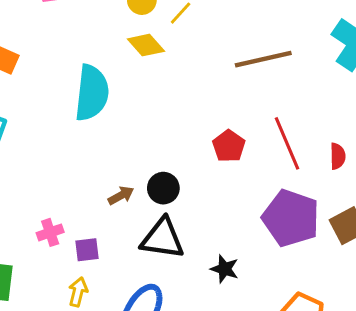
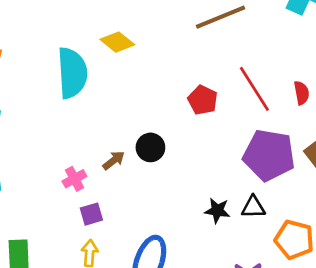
yellow diamond: (146, 45) -> (117, 42), moved
pink cross: (50, 232) -> (74, 179), moved
black triangle: (162, 239) -> (253, 207), moved, size x0.6

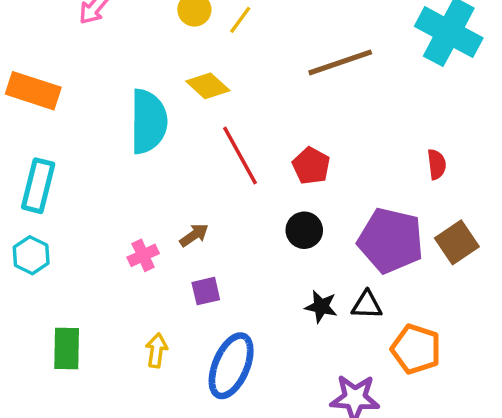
red line: (254, 89) -> (240, 155), moved
black circle: (150, 147) -> (304, 230), moved
purple square: (91, 214) -> (206, 291), moved

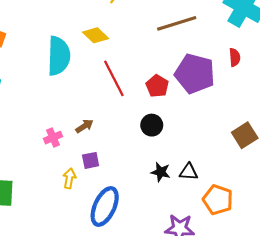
red semicircle: (437, 164) -> (235, 57), moved
purple pentagon: (391, 241) -> (195, 74), moved
yellow arrow: (157, 350) -> (69, 178), moved

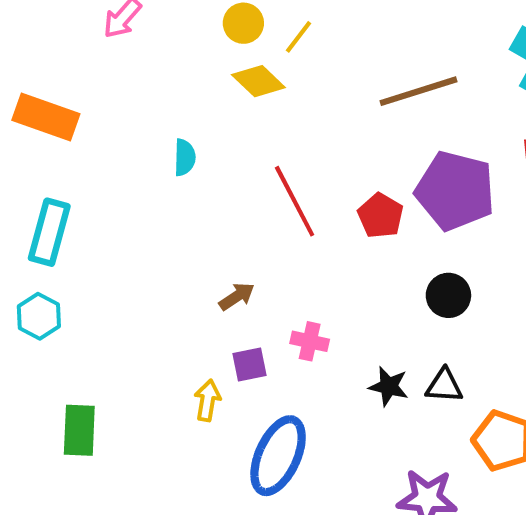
yellow diamond: (96, 35) -> (258, 81), moved
cyan semicircle: (59, 56) -> (185, 157), size x0.5
black circle: (152, 125) -> (448, 295), moved
pink cross: (53, 138) -> (310, 341), moved, turned 36

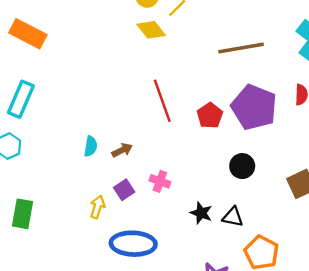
cyan semicircle: (185, 157) -> (91, 146), moved
purple square: (249, 365) -> (124, 190), turned -30
blue ellipse: (278, 456) -> (133, 244), turned 60

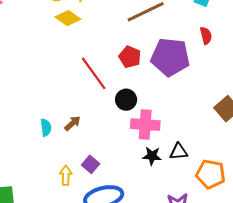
red pentagon: (210, 116) -> (130, 57), moved
black circle: (242, 166) -> (126, 100), moved
pink cross: (160, 181) -> (145, 125), moved, size x1.6
purple square: (124, 190) -> (91, 164), moved

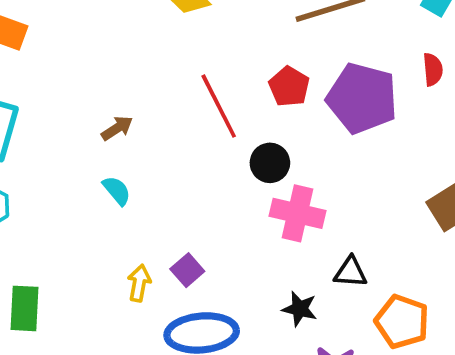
brown arrow: (72, 123) -> (117, 128), moved
cyan semicircle: (46, 128) -> (117, 191), turned -42
black star: (152, 156) -> (300, 309), moved

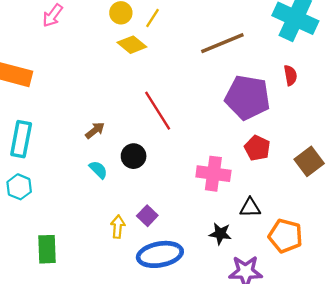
red pentagon: (289, 86) -> (257, 148), moved
black circle: (270, 163) -> (134, 156), moved

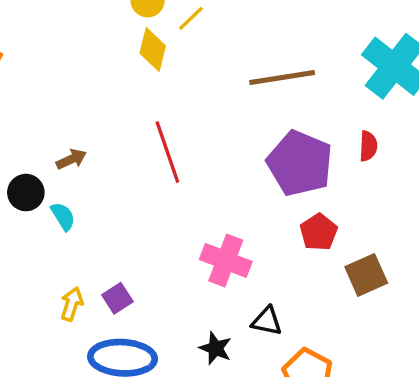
yellow diamond: (132, 45) -> (153, 50), turned 52
red pentagon: (257, 148) -> (319, 232), moved
black circle: (134, 156) -> (26, 193), moved

